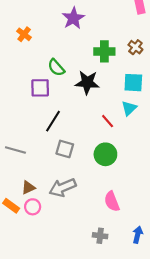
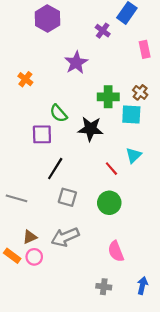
cyan square: (133, 83) -> (131, 114), moved

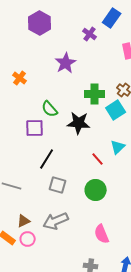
cyan square: (131, 114) -> (116, 110), turned -36

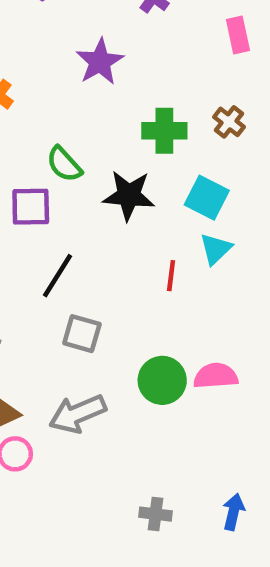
cyan square: (116, 110) -> (207, 198), moved, turned -30
red line: (98, 159) -> (171, 276), turned 48
green circle: (96, 190) -> (162, 380), moved
pink semicircle: (102, 234) -> (216, 376), moved, turned 108

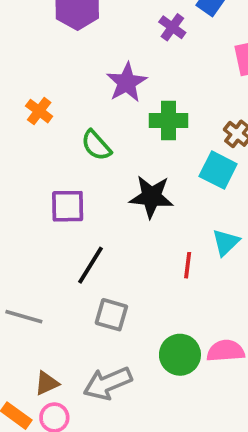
green cross: (164, 131) -> (169, 121), moved
green semicircle: (64, 164) -> (96, 145), moved
cyan square: (207, 198) -> (218, 170), moved

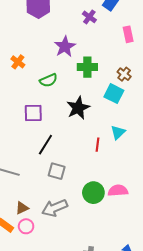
green semicircle: (96, 145) -> (48, 80), turned -72
black star: (151, 197) -> (78, 108), turned -30

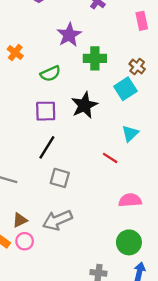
cyan square: (114, 94) -> (125, 89), turned 30
purple square: (33, 113) -> (46, 111), moved
red line: (98, 145) -> (110, 158), moved, turned -64
green circle: (93, 193) -> (129, 242), moved

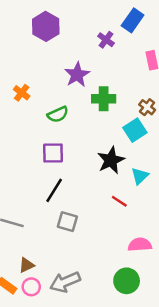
black star: (84, 105) -> (111, 160), moved
gray arrow: (57, 220) -> (65, 282), moved
green circle: (129, 242) -> (127, 281), moved

